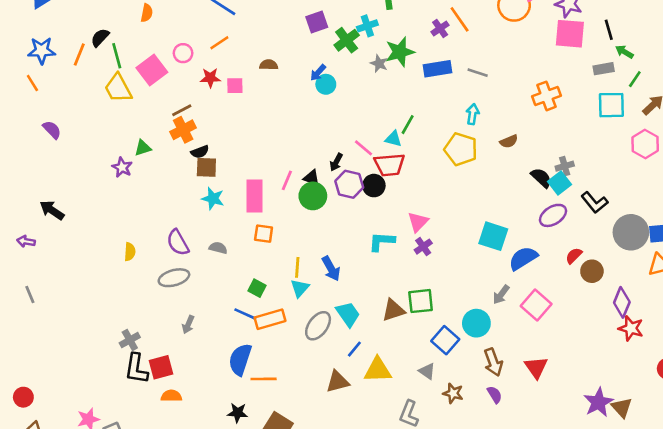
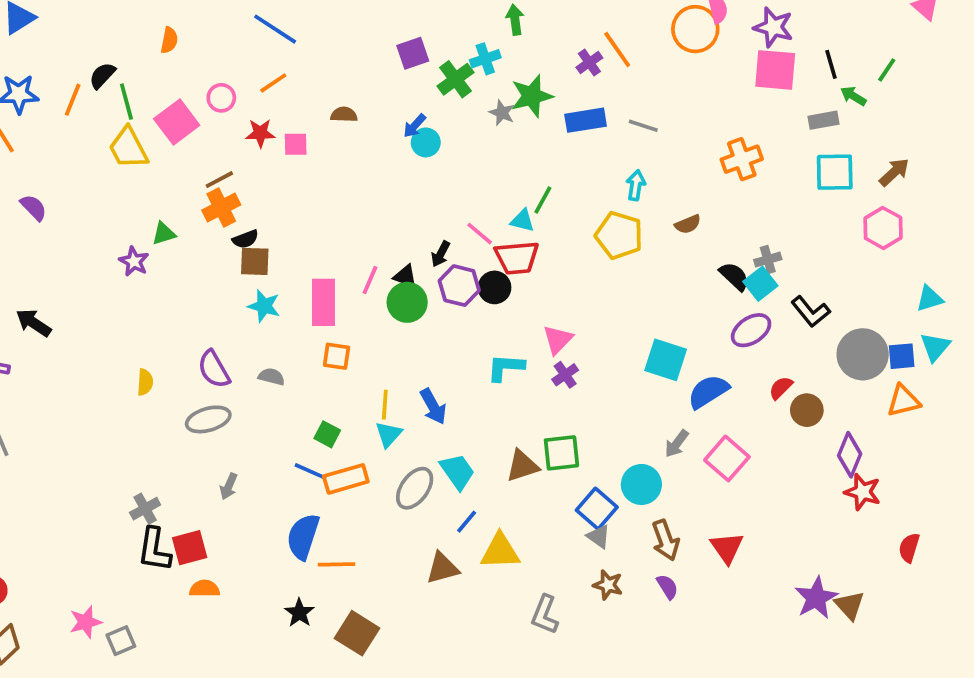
green line: (635, 79) -> (887, 70), moved
gray triangle: (427, 371) -> (599, 537), moved
black star: (238, 413) -> (299, 613), turned 30

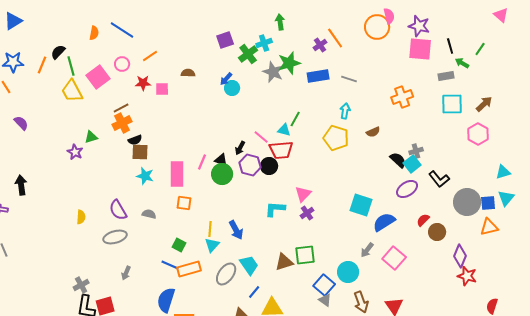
blue line: (275, 29) -> (122, 30), moved
gray star: (502, 113) -> (273, 72), size x1.5
black arrow: (34, 323) -> (21, 185), turned 48

